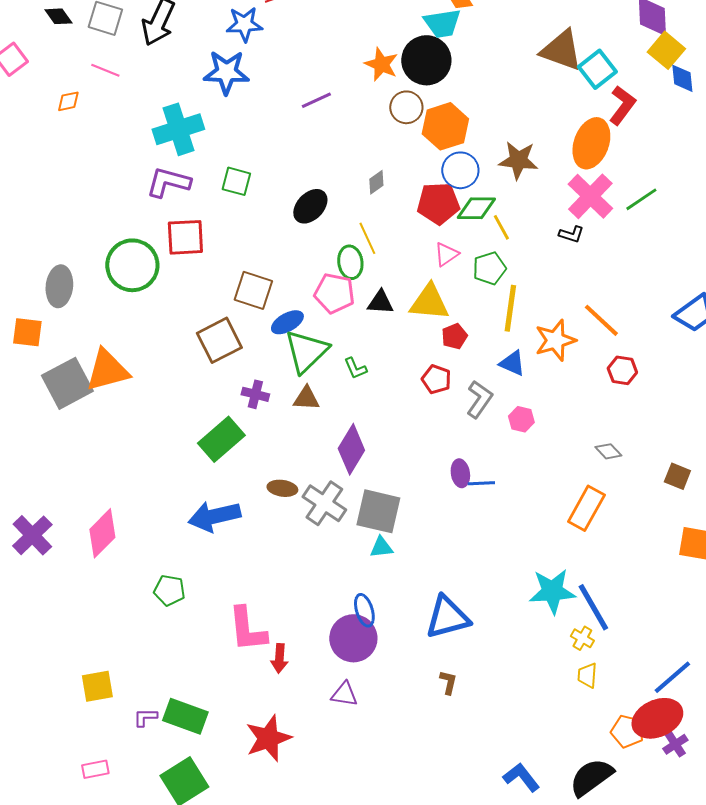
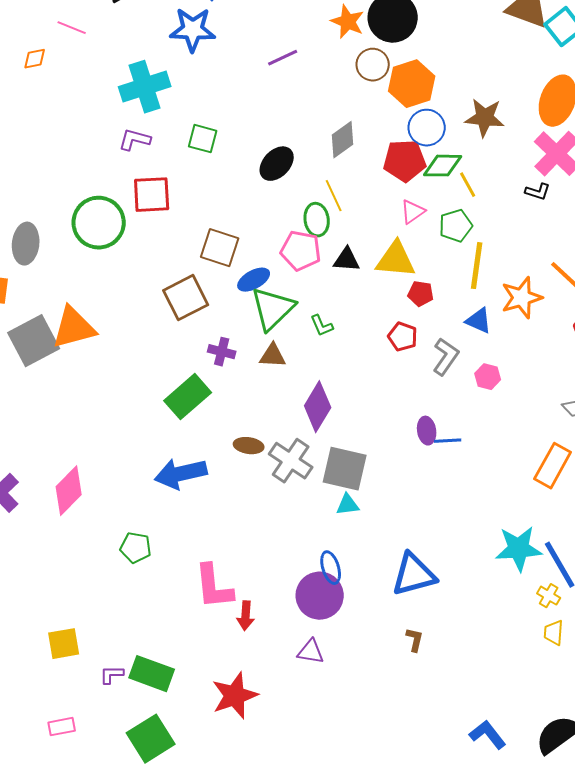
purple L-shape: (168, 182) -> (135, 140), size x0.7
gray diamond: (376, 182) -> (343, 140), size x1.5
red pentagon: (454, 336) -> (421, 294), turned 30

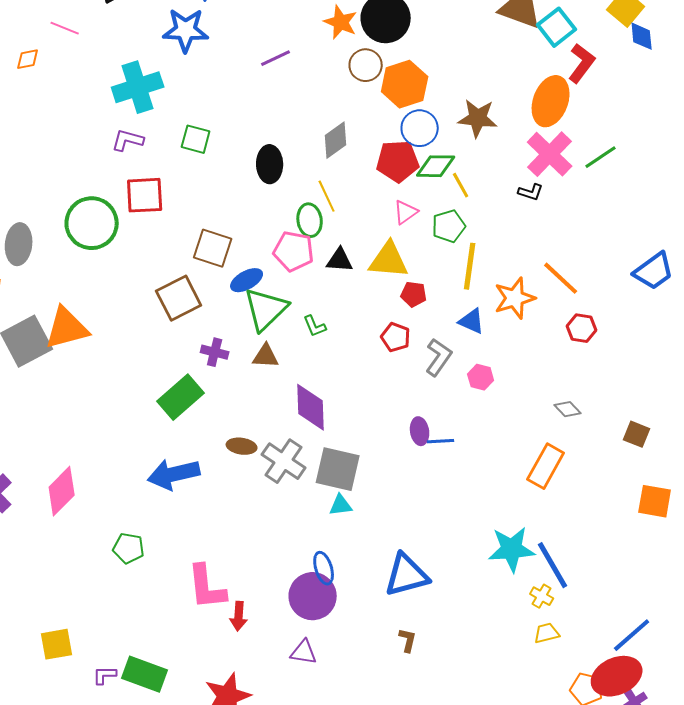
black ellipse: (277, 164) -> (270, 164), turned -45
purple diamond: (318, 407) -> (311, 407), turned -33
yellow trapezoid: (554, 633) -> (547, 633), turned 72

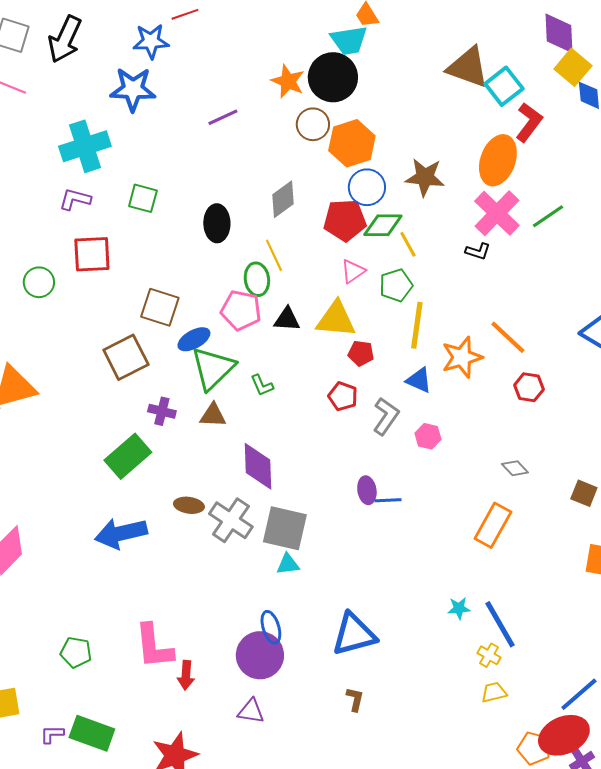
green circle: (92, 223) -> (39, 282), size x0.6
green pentagon: (129, 548) -> (76, 652), moved
cyan star: (512, 549) -> (459, 608), size x0.5

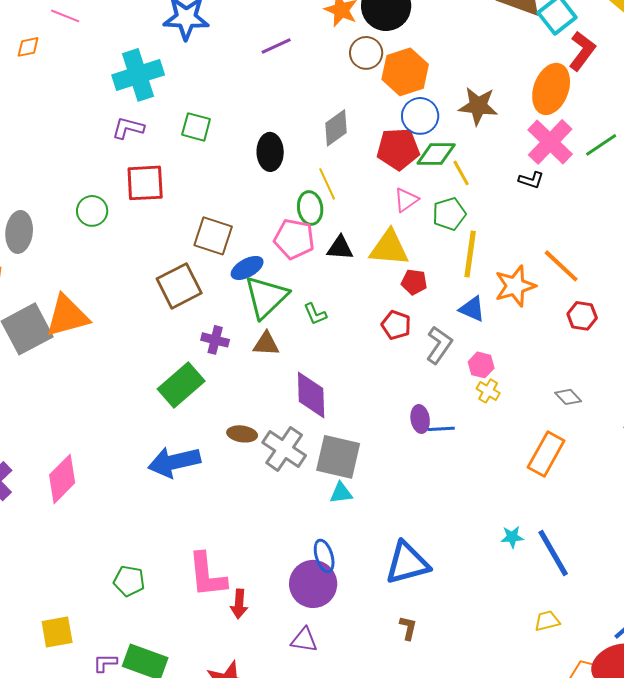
yellow cross: (489, 655) -> (488, 391), moved

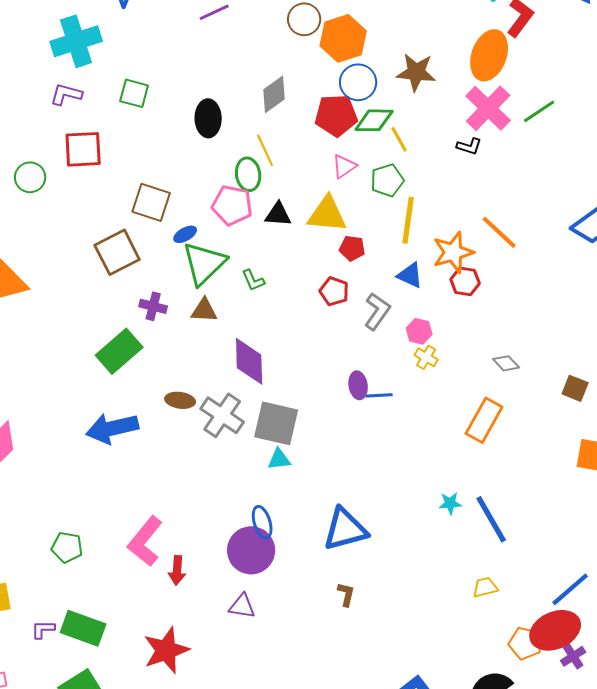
blue ellipse: (247, 268) -> (185, 234), size x0.7
red hexagon: (582, 316) -> (465, 281), moved
pink L-shape: (207, 575) -> (145, 541), turned 45

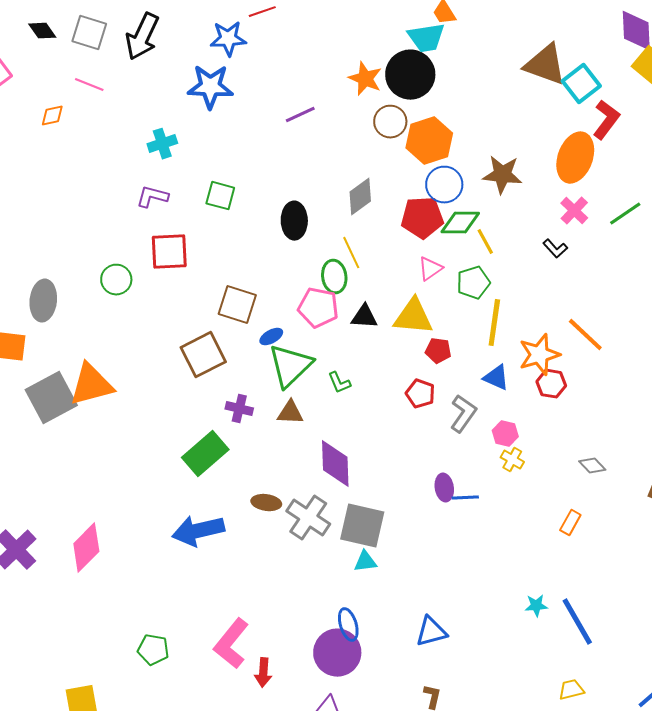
cyan cross: (76, 41) -> (162, 144), size x0.6
pink cross: (488, 108) -> (574, 211), size x0.6
black L-shape: (469, 146) -> (555, 249), turned 30
orange rectangle: (484, 420) -> (570, 523), size x0.6
blue triangle: (345, 529) -> (431, 632), size x0.7

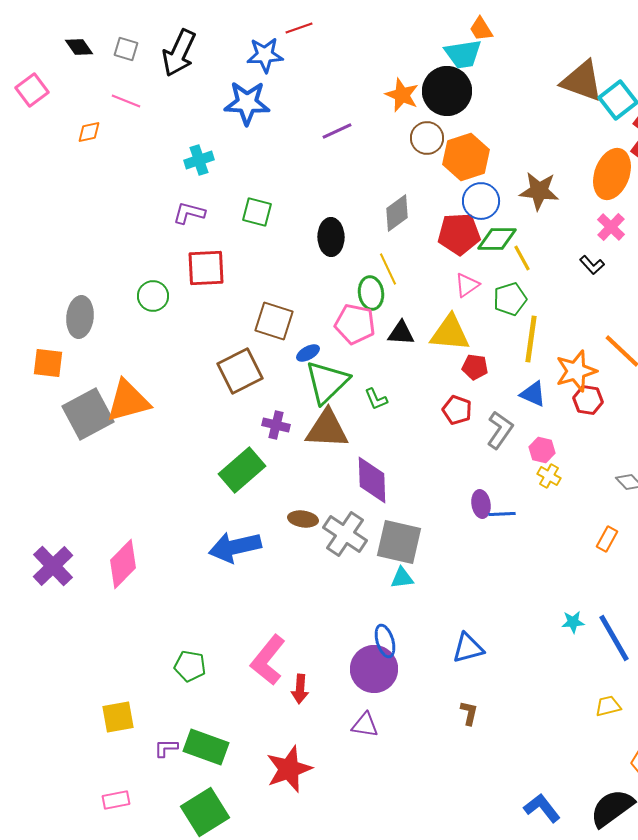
gray square: (89, 33) -> (126, 49), size x0.7
brown triangle: (290, 413) -> (327, 429), size x1.6

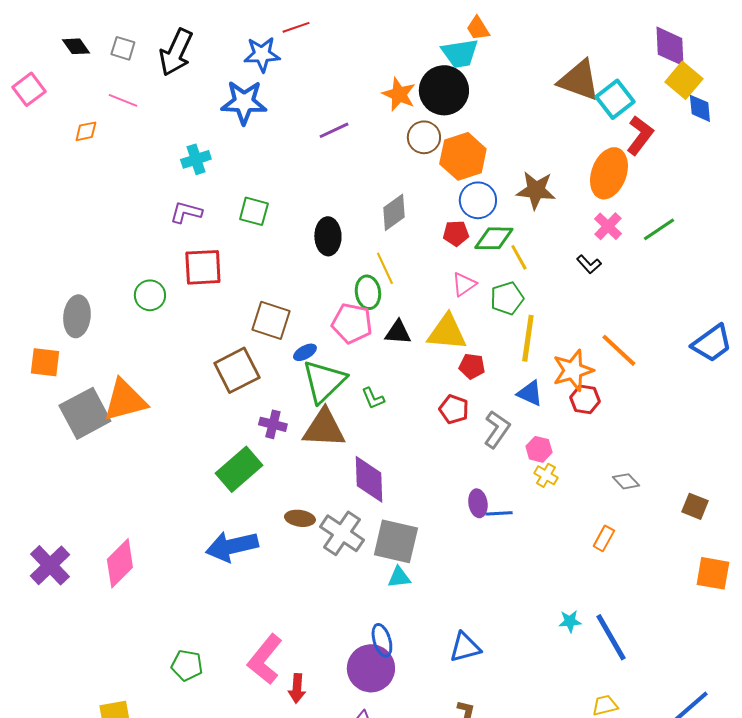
red pentagon: (459, 234) -> (456, 233), size x0.6

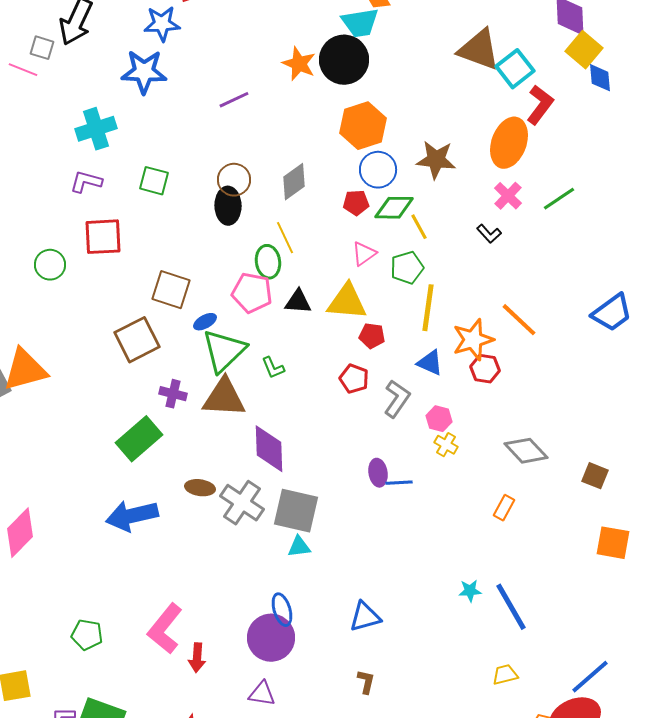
gray square: (123, 48) -> (42, 48), moved
brown circle: (424, 137) -> (234, 180), moved
cyan cross: (196, 159) -> (96, 129), size x1.4
gray diamond: (626, 481) -> (526, 451), size x1.6

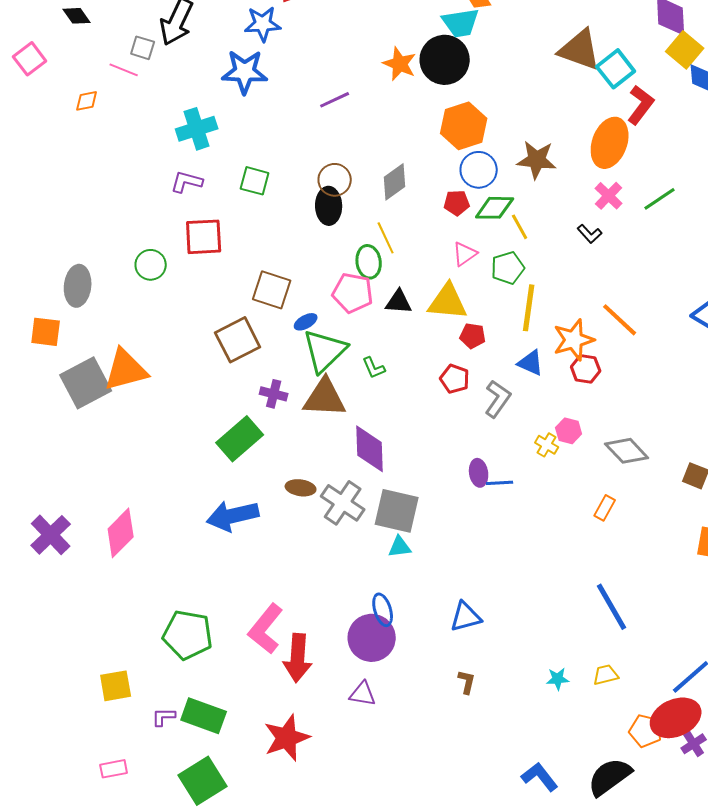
pink hexagon: (439, 419) -> (569, 431), moved
cyan star: (470, 591) -> (558, 679), moved
green pentagon: (87, 635) -> (188, 635), size x1.6
red arrow: (197, 658) -> (298, 658), size x1.6

